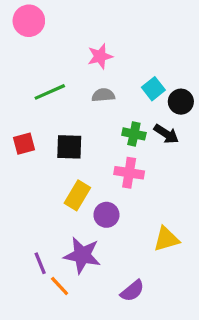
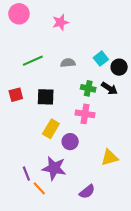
pink star: (100, 56) -> (60, 22), moved

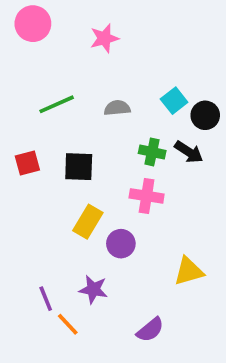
purple star: (54, 168) -> (93, 289), size x0.7

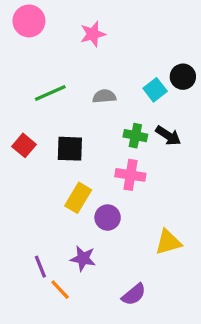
black circle: (205, 115) -> (183, 77), moved
red square: (27, 163) -> (24, 145), turned -35

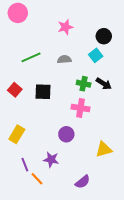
pink star: (93, 34) -> (65, 27), moved
black circle: (183, 77) -> (104, 36), moved
yellow rectangle: (78, 198) -> (17, 134), moved

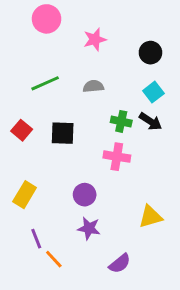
pink circle: (18, 13) -> (47, 19), moved
cyan square: (96, 55) -> (153, 92), moved
purple circle: (66, 134) -> (85, 195), moved
purple star: (51, 160) -> (89, 228), moved

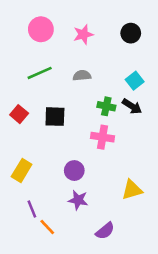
pink circle: (47, 19) -> (41, 29), moved
black circle: (150, 53) -> (131, 33), moved

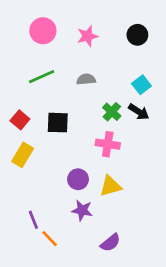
green cross: (106, 106) -> (112, 112), turned 30
yellow rectangle: (22, 171) -> (23, 155), moved
yellow triangle: (132, 190) -> (110, 186), moved

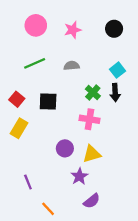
black arrow: (139, 112) -> (115, 92), turned 54
purple star: (82, 210) -> (79, 176), moved, turned 30
orange line: (50, 239) -> (48, 209), moved

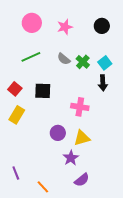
gray semicircle: (72, 66) -> (64, 59), turned -136
green cross: (93, 92) -> (83, 62), moved
purple line: (28, 182) -> (16, 173), moved

